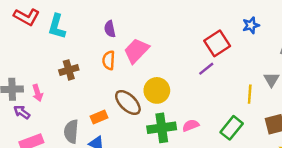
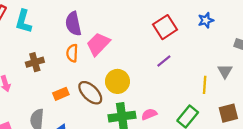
purple semicircle: (110, 29) -> (73, 24), size x1.5
red square: (217, 43) -> (165, 27), moved
orange rectangle: (99, 117) -> (61, 94), moved

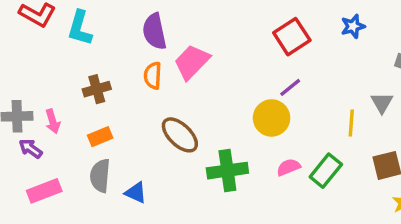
yellow circle: (117, 81) -> (272, 118), moved
orange rectangle: (61, 94) -> (100, 137), moved
pink semicircle: (149, 114) -> (288, 167), moved

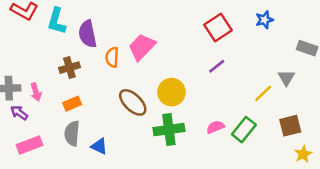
purple semicircle: (154, 31) -> (88, 34), moved
yellow circle: (272, 118) -> (171, 92), moved
yellow line: (351, 123) -> (263, 93), turned 42

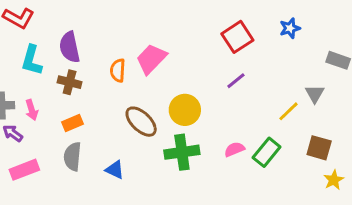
cyan L-shape: (57, 21) -> (32, 60), moved
purple semicircle: (88, 34) -> (70, 47), moved
brown cross: (69, 68) -> (70, 82), turned 30
brown square: (290, 126) -> (319, 148), turned 30
blue triangle: (99, 146) -> (115, 170), moved

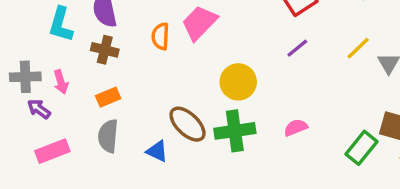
yellow line: (288, 111) -> (358, 48), moved
brown ellipse: (141, 122) -> (188, 124), moved
green rectangle: (267, 152) -> (362, 148), moved

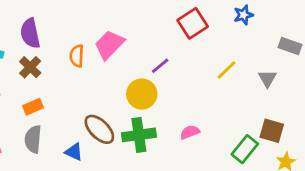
purple line: (297, 48) -> (160, 66), moved
yellow line: (358, 48) -> (226, 70), moved
brown cross: (105, 50) -> (30, 67), turned 30

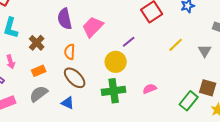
purple semicircle: (30, 33) -> (65, 19), moved
orange semicircle: (77, 56) -> (70, 52), moved
brown ellipse: (99, 129) -> (75, 78), moved
gray semicircle: (33, 139) -> (39, 94), turned 48

